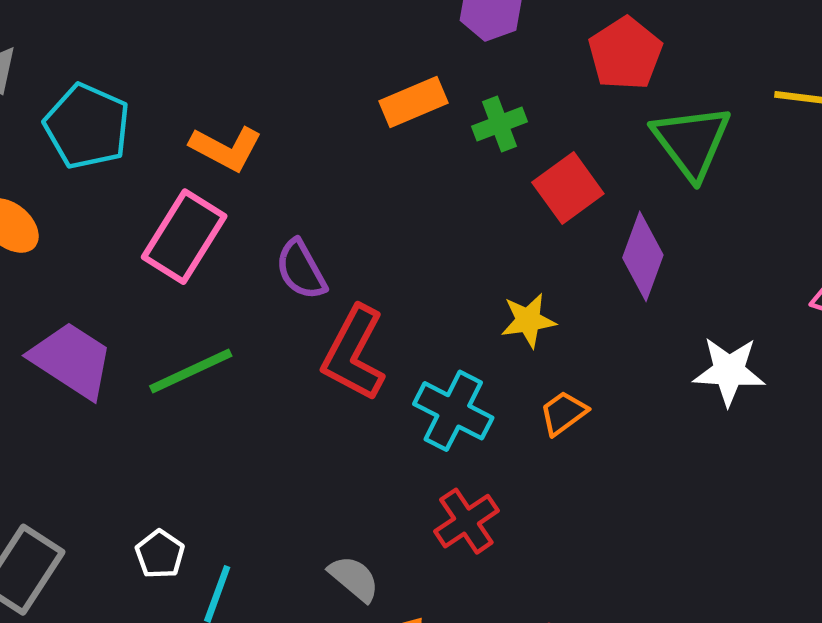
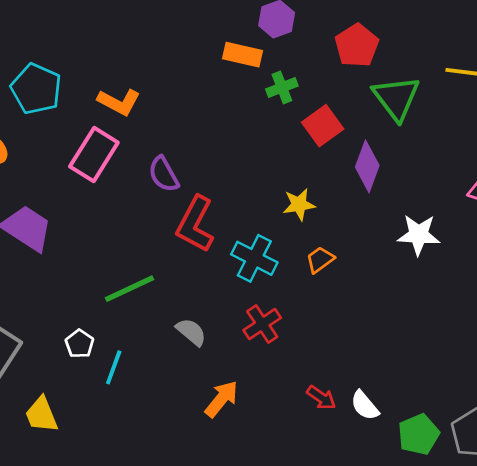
orange rectangle: (414, 102) -> (242, 55), moved, turned 36
green line: (191, 371) -> (129, 289), moved
gray semicircle: (354, 578) -> (191, 332), moved

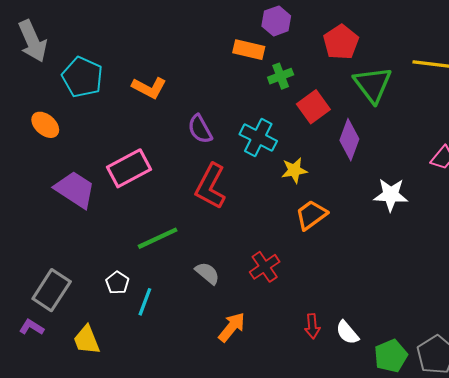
pink rectangle: (94, 155) -> (129, 168), moved, turned 30
purple semicircle: (164, 174) -> (200, 129), moved
cyan cross: (254, 258) -> (258, 138), moved
orange trapezoid: (320, 260) -> (311, 215), size x1.4
red arrow: (321, 398) -> (312, 326), turned 50

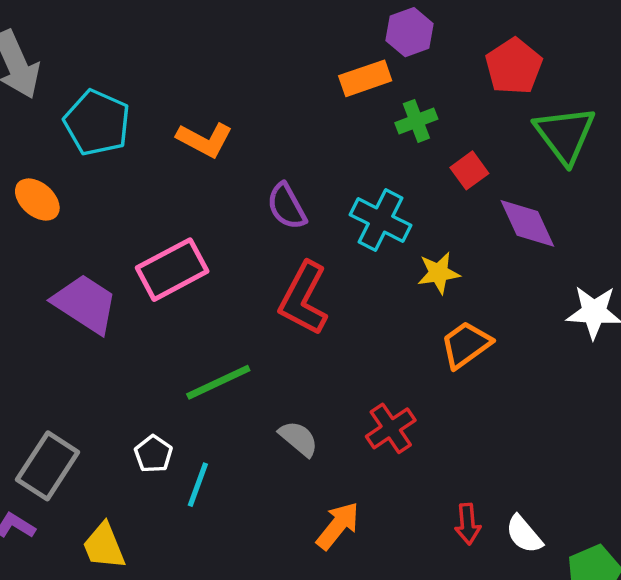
orange rectangle: (249, 50) -> (365, 78), turned -32
red square: (313, 107) -> (469, 170), size x0.7
purple diamond: (349, 140) -> (527, 223), turned -45

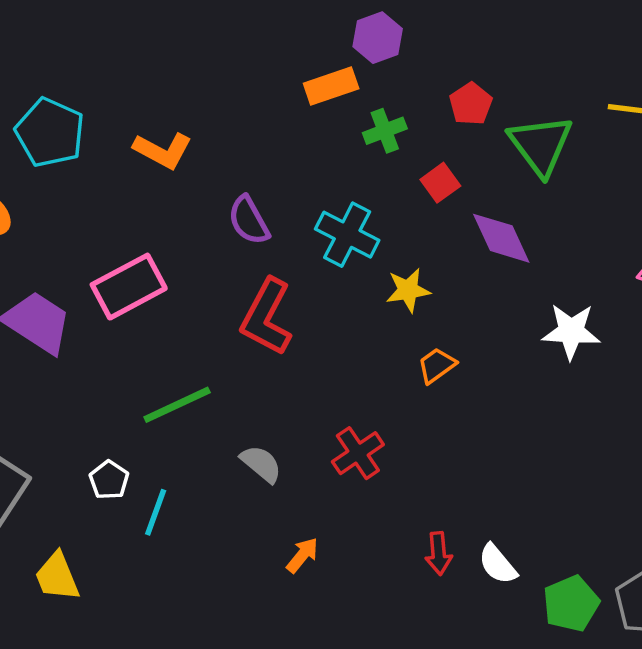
red pentagon: (514, 66) -> (471, 104), moved, size x0.7
orange trapezoid: (466, 345) -> (437, 365), size x0.7
orange arrow: (338, 526) -> (302, 555), size x0.7

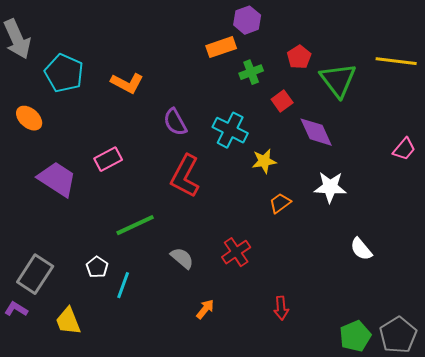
pink rectangle: (129, 287) -> (108, 159), size x0.7
white star: (571, 331) -> (330, 187), moved
white semicircle: (498, 564) -> (361, 249), moved

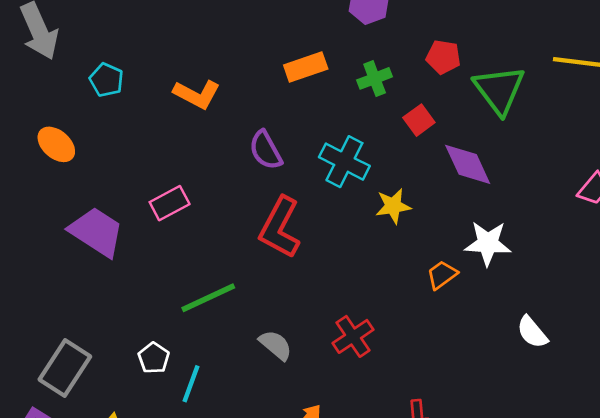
orange rectangle: (221, 47) -> (306, 67), moved
red pentagon: (299, 57) -> (443, 57), turned -30
cyan pentagon: (64, 73) -> (106, 80), size x0.6
orange trapezoid: (280, 203) -> (442, 275), moved

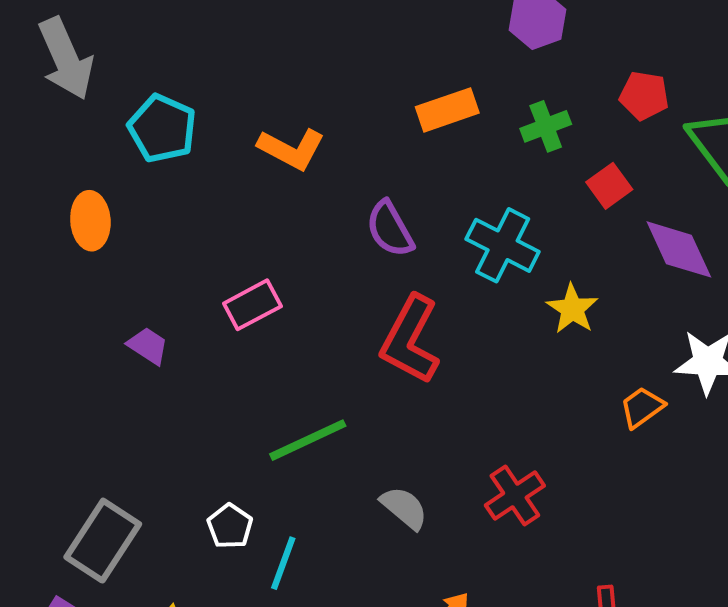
cyan pentagon: (106, 80) -> (162, 128), size x1.4
orange ellipse: (56, 144) -> (90, 221), turned 45
yellow star: (393, 206) -> (572, 309), turned -30
purple trapezoid: (96, 232) -> (148, 346), size x0.5

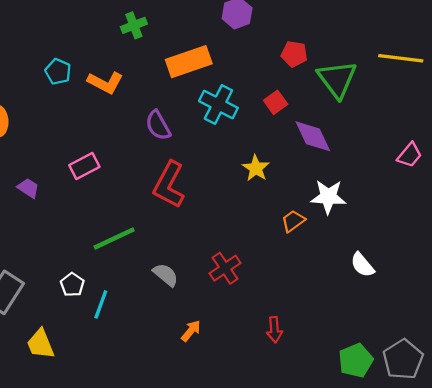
orange rectangle: (447, 110) -> (189, 62), size x1.4
green cross: (546, 126) -> (134, 25), moved
cyan pentagon: (162, 128) -> (58, 72), moved, size x0.7
cyan cross: (503, 245) -> (218, 104), moved

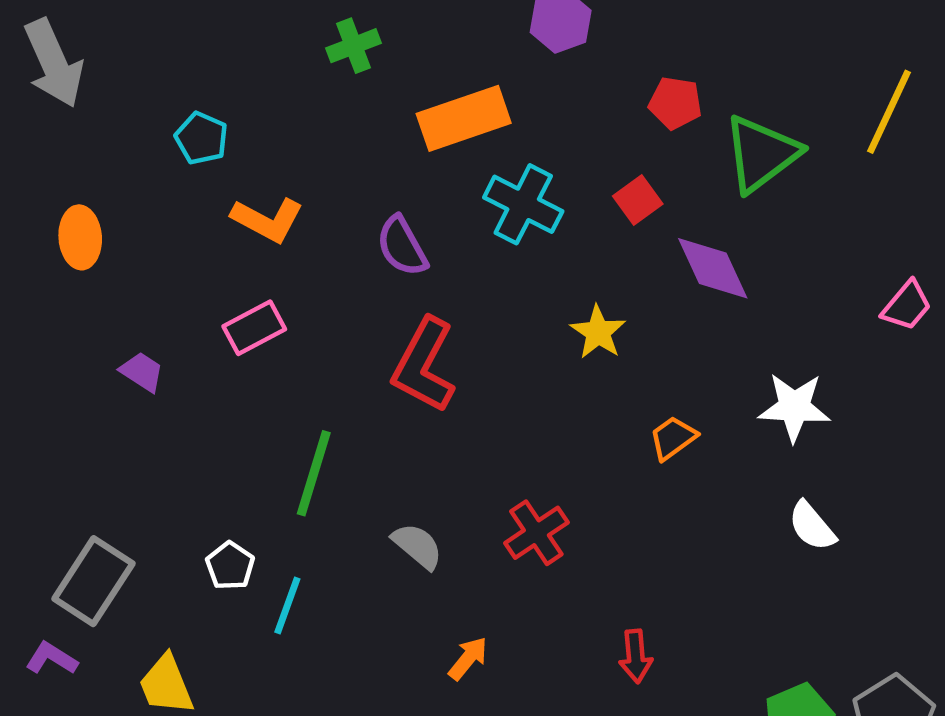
yellow line: (401, 58) -> (889, 112), turned -72
green triangle: (337, 79) -> (761, 154), turned 30
orange L-shape: (105, 83) -> (268, 220), moved
white star: (328, 197) -> (794, 407), moved
green line: (114, 239) -> (314, 473), turned -48

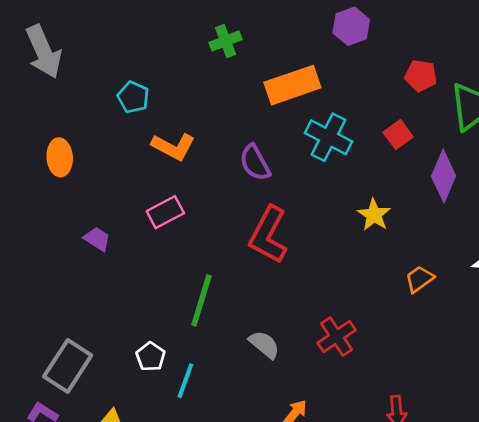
purple diamond: (713, 268) -> (444, 176), turned 48

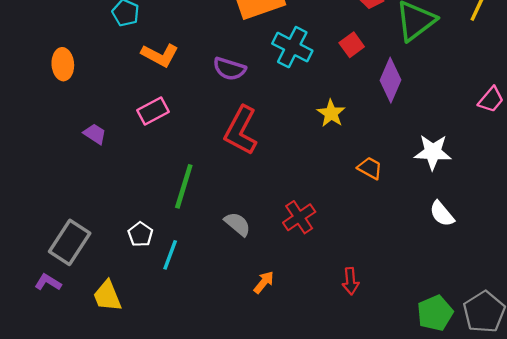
purple semicircle: (255, 163) -> (229, 69), turned -44
orange trapezoid: (419, 279) -> (370, 168), turned 65

